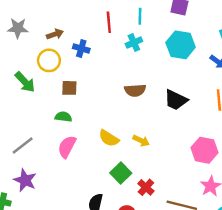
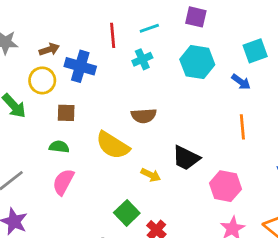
cyan line: (140, 16) -> (149, 28), turned 70
blue cross: (81, 48) -> (80, 66), size x1.5
black trapezoid: (176, 100) -> (186, 158), moved
yellow semicircle: (109, 138) -> (113, 145), moved, size x1.4

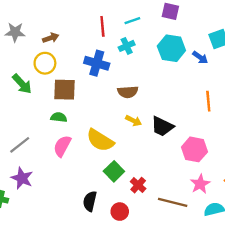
blue cross: (80, 66) -> (97, 63), moved
blue arrow: (241, 82) -> (200, 57), moved
brown square: (66, 113) -> (65, 90), size x1.5
yellow semicircle: (113, 145) -> (100, 140), moved
yellow arrow: (151, 175) -> (134, 121), moved

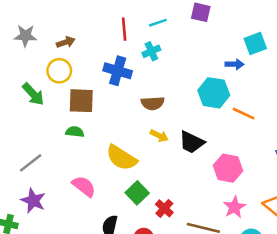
cyan hexagon: (171, 48) -> (214, 93), moved
blue arrow: (200, 57) -> (234, 64), turned -35
orange line: (208, 101) -> (244, 114), turned -60
pink semicircle: (62, 146) -> (84, 186), moved, turned 100

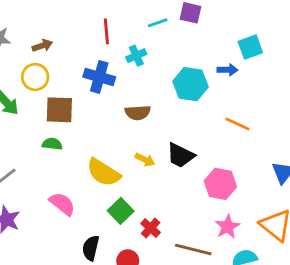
cyan line: (158, 23) -> (158, 23), moved
cyan hexagon: (214, 93) -> (190, 84), moved
yellow arrow: (159, 136) -> (145, 160), moved

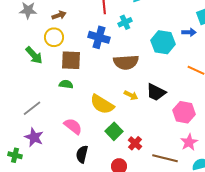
brown semicircle: (138, 113) -> (126, 62), size x1.4
black semicircle: (91, 248) -> (82, 154), moved

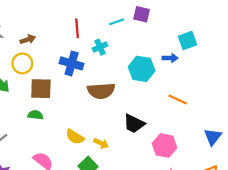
yellow arrow: (131, 95) -> (101, 143), moved
yellow semicircle: (102, 104) -> (75, 137), size x0.7

